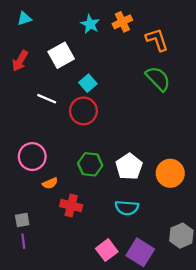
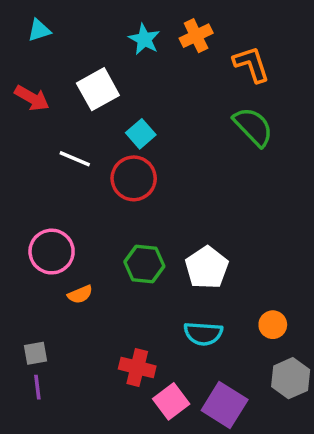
red arrow: (20, 61) -> (32, 98), turned -90
orange circle: (170, 173) -> (273, 325), moved, size x0.6
red cross: (71, 206) -> (137, 367), moved

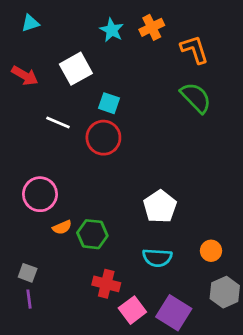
cyan square: (141, 134) -> (109, 103), turned -30
green hexagon: (144, 264) -> (92, 234), moved
gray square: (36, 353) -> (28, 273), turned 30

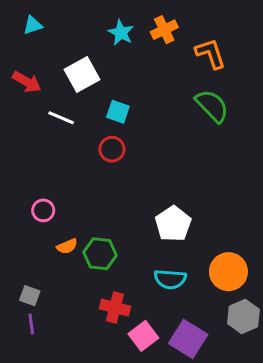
white line: (58, 122) -> (61, 118), moved
red circle: (103, 138) -> (112, 149), size x0.7
pink circle: (40, 194) -> (43, 210), size x0.6
orange circle: (211, 251) -> (228, 272), size x1.6

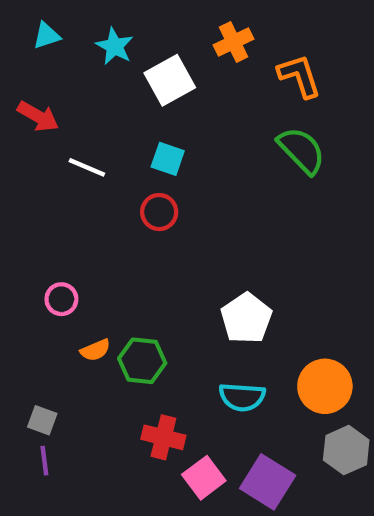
cyan star: (121, 33) -> (115, 46), moved
white square: (82, 74) -> (170, 80), moved

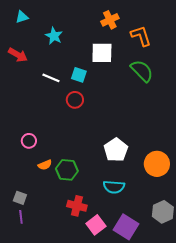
cyan star: (115, 46) -> (54, 36), moved
white square: (170, 80) -> (102, 53), moved, turned 30
white line: (87, 167) -> (51, 78), moved
orange circle: (325, 386) -> (157, 164), moved

